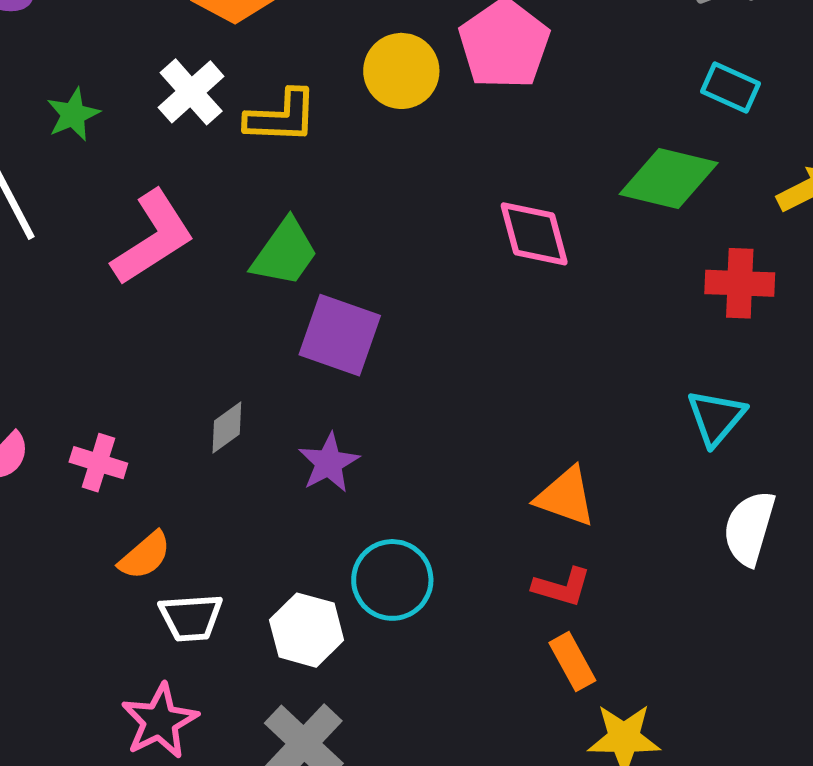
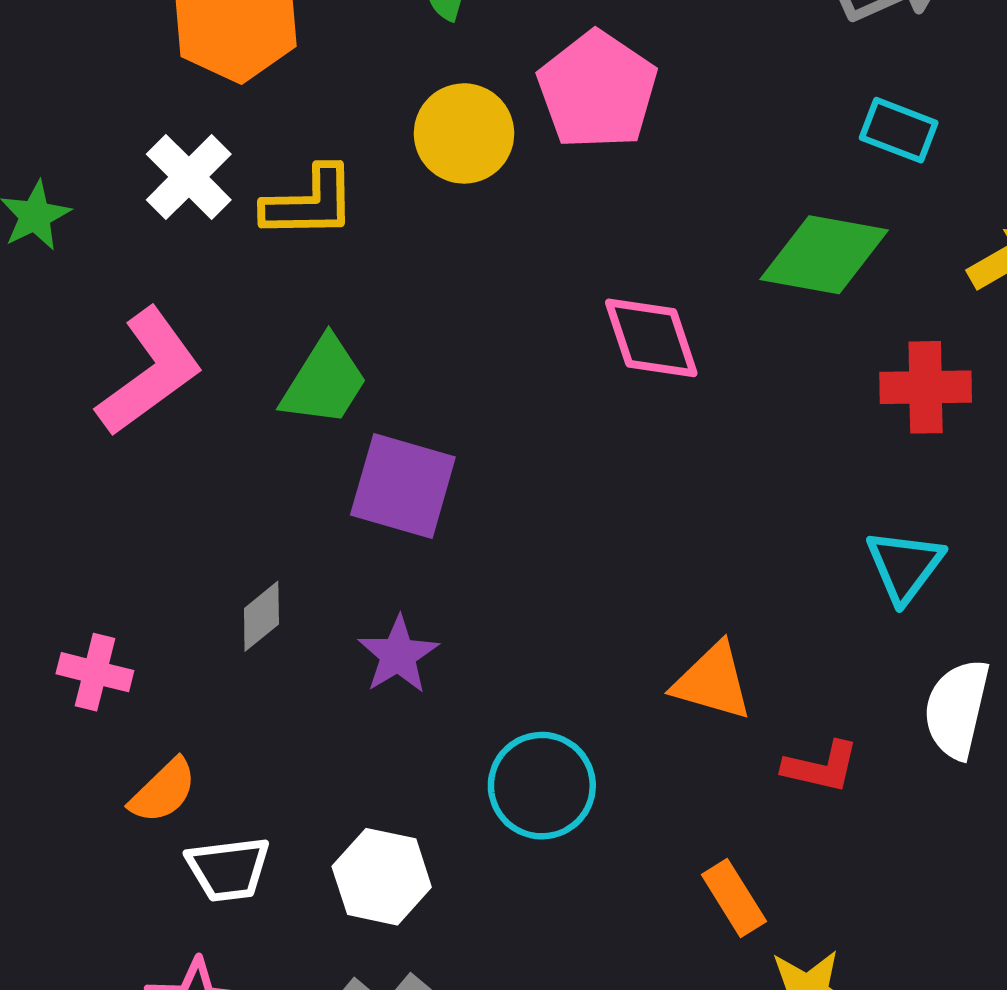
cyan circle: (392, 580) -> (542, 786), moved
red L-shape: (562, 587) -> (821, 767), moved

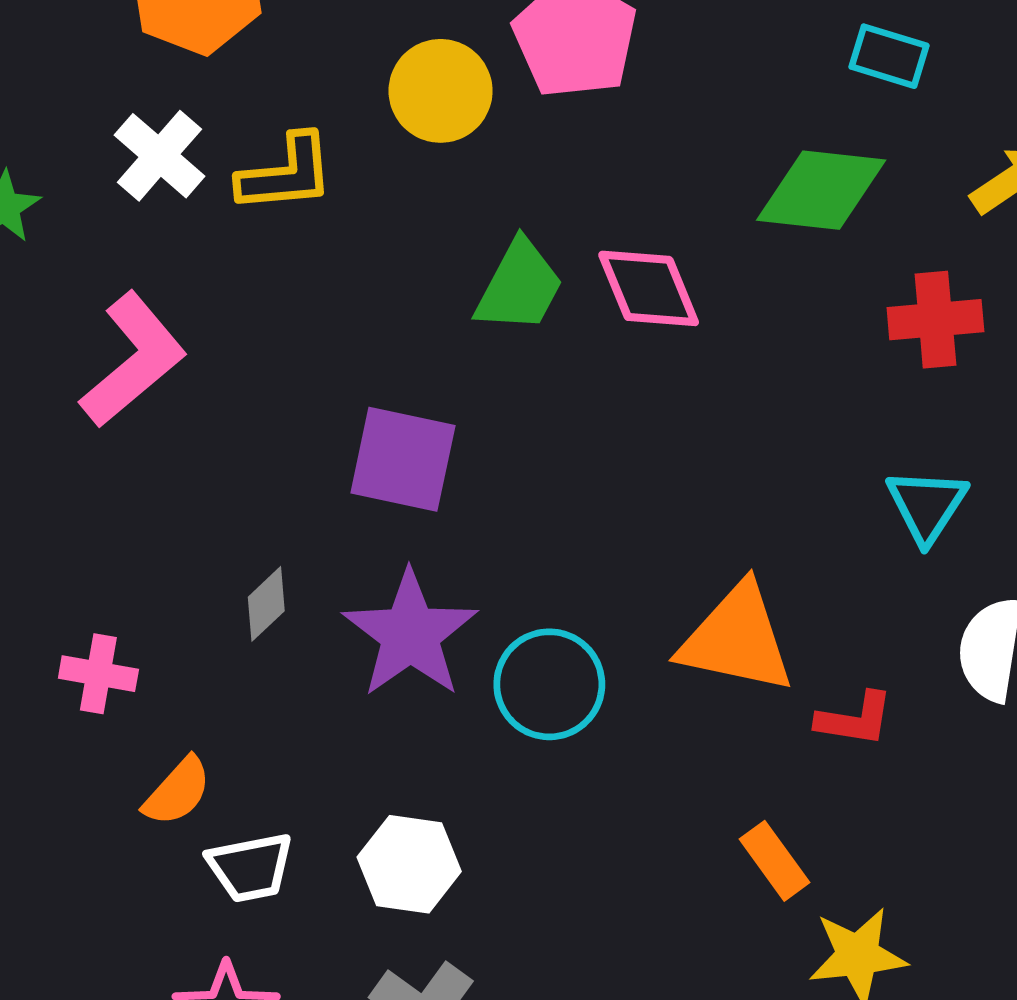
green trapezoid: (324, 382) -> (519, 286), moved
purple star: (398, 655) -> (410, 634), size x1.6
orange triangle: (713, 681) -> (737, 639), size x1.4
cyan circle: (542, 786) -> (549, 684), moved

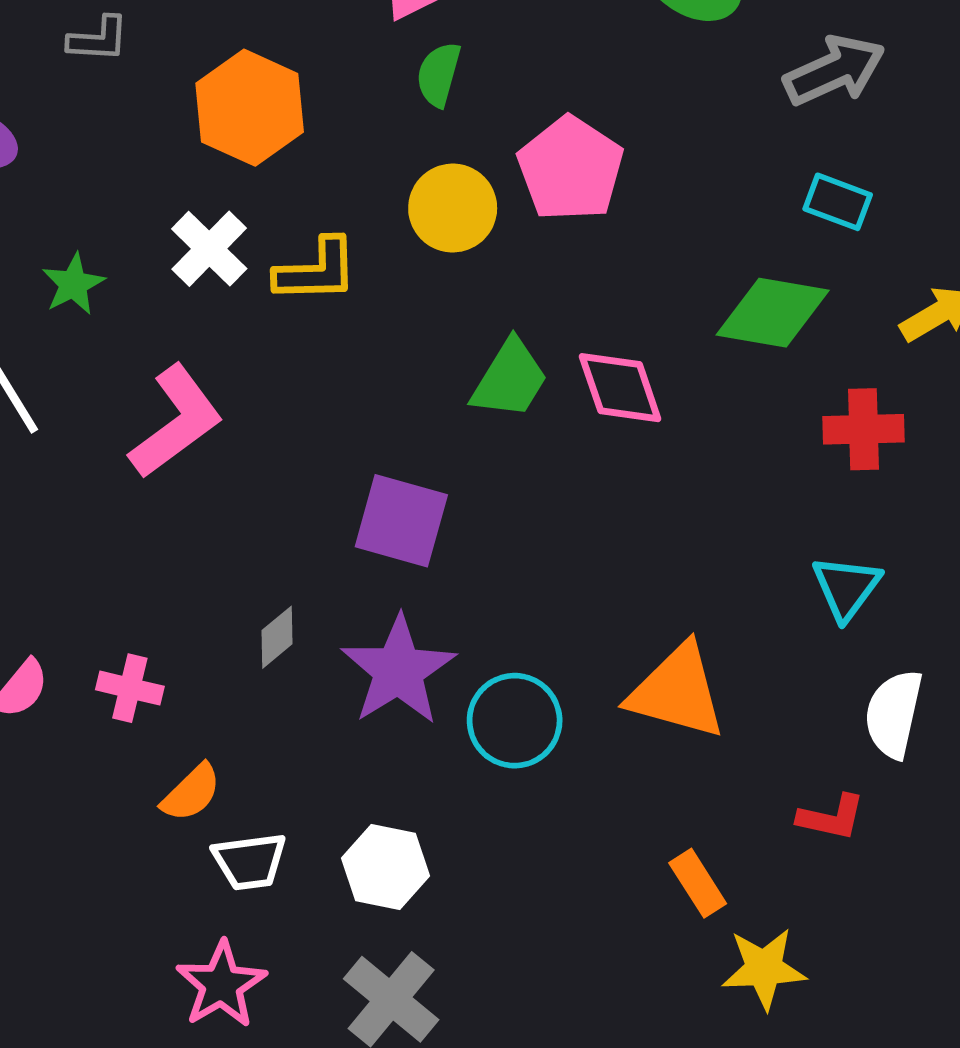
red L-shape: (855, 719) -> (831, 817), moved

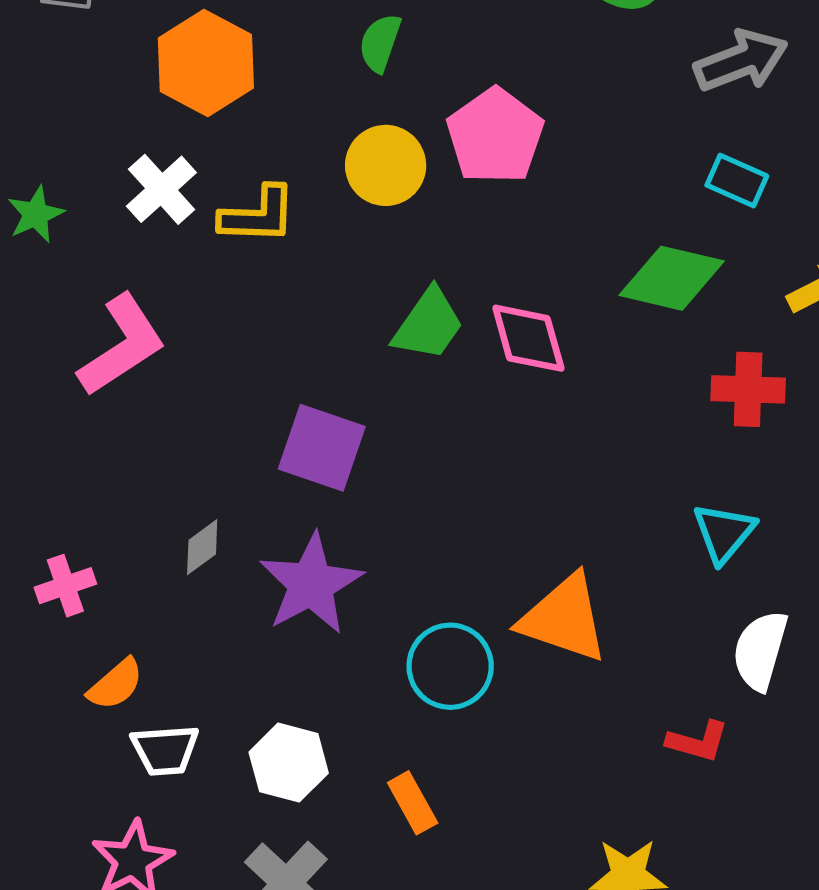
pink cross: (130, 688) -> (65, 586), turned -36
cyan circle: (515, 721) -> (450, 666), moved
orange rectangle: (698, 883) -> (413, 803), moved

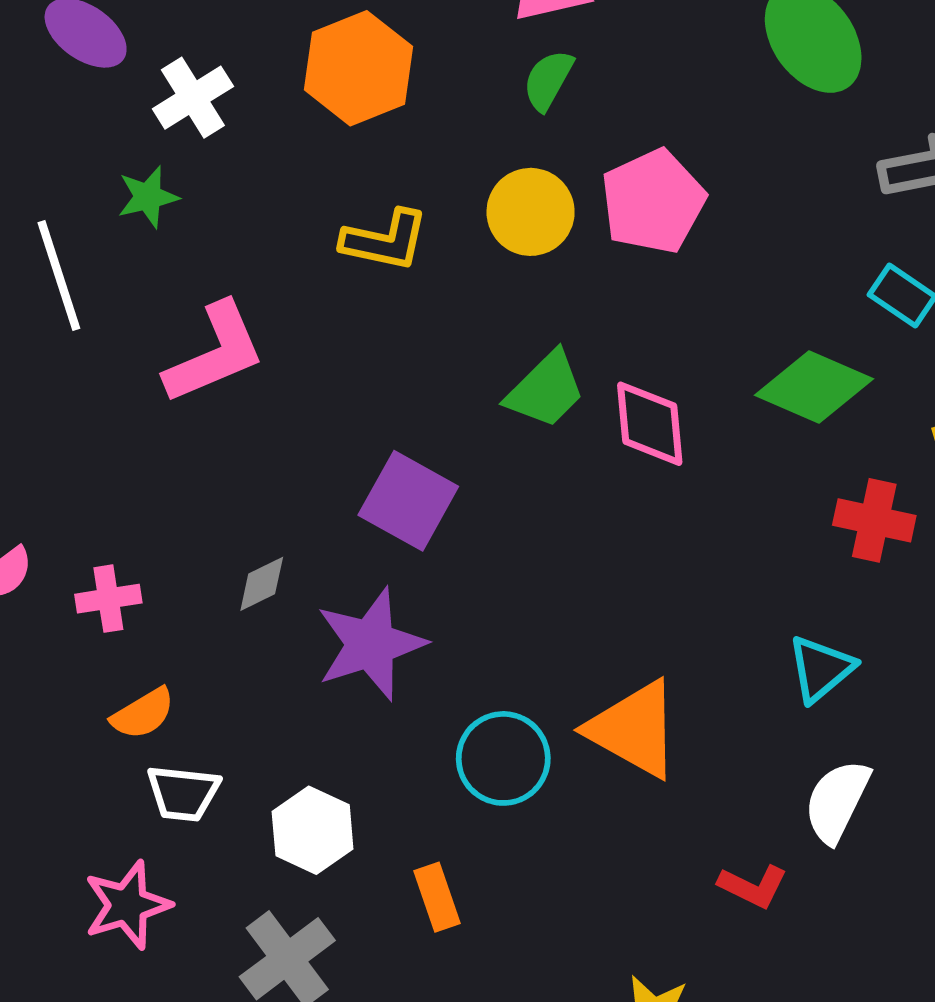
white cross: (161, 189) -> (193, 98), moved

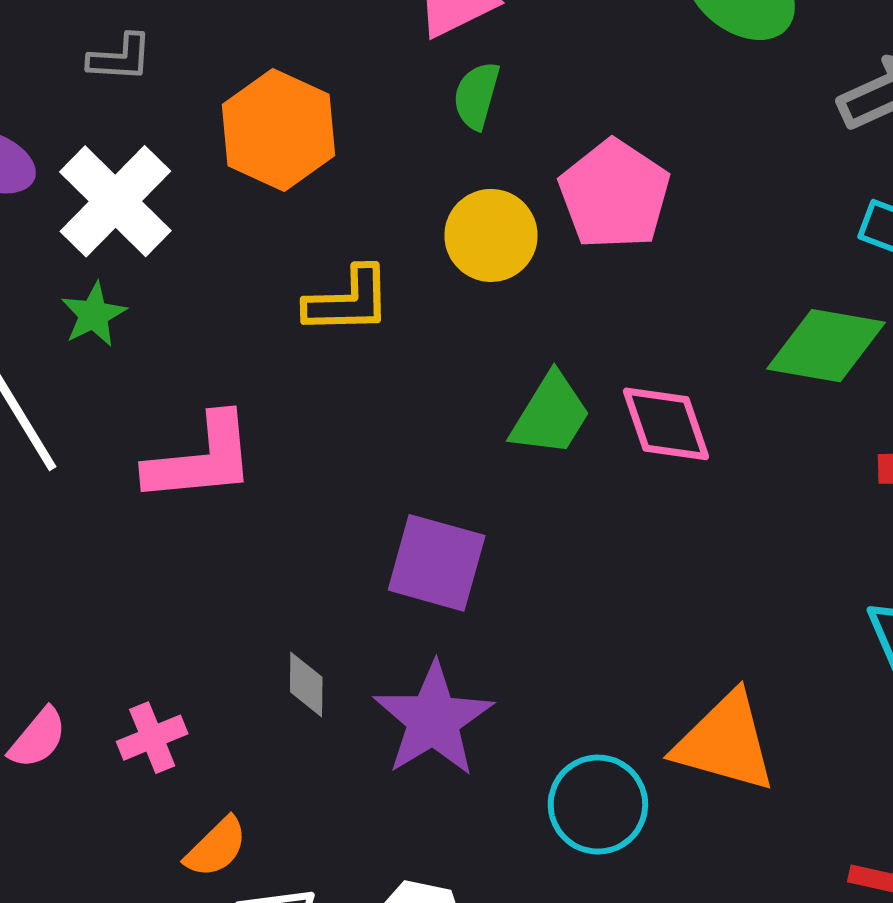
white cross: (193, 98) -> (115, 201), size x1.4
pink L-shape: (215, 353) -> (201, 459), turned 31
gray diamond: (262, 584) -> (306, 685), turned -50

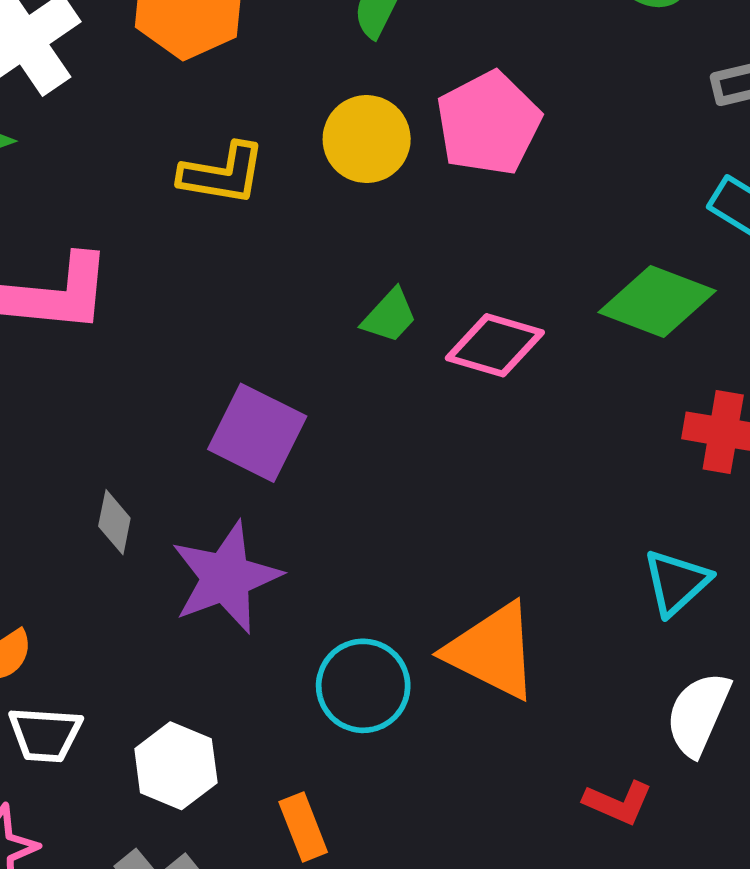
green trapezoid: (550, 415) -> (389, 316), size x0.7
pink diamond: (666, 424) -> (495, 345), turned -66

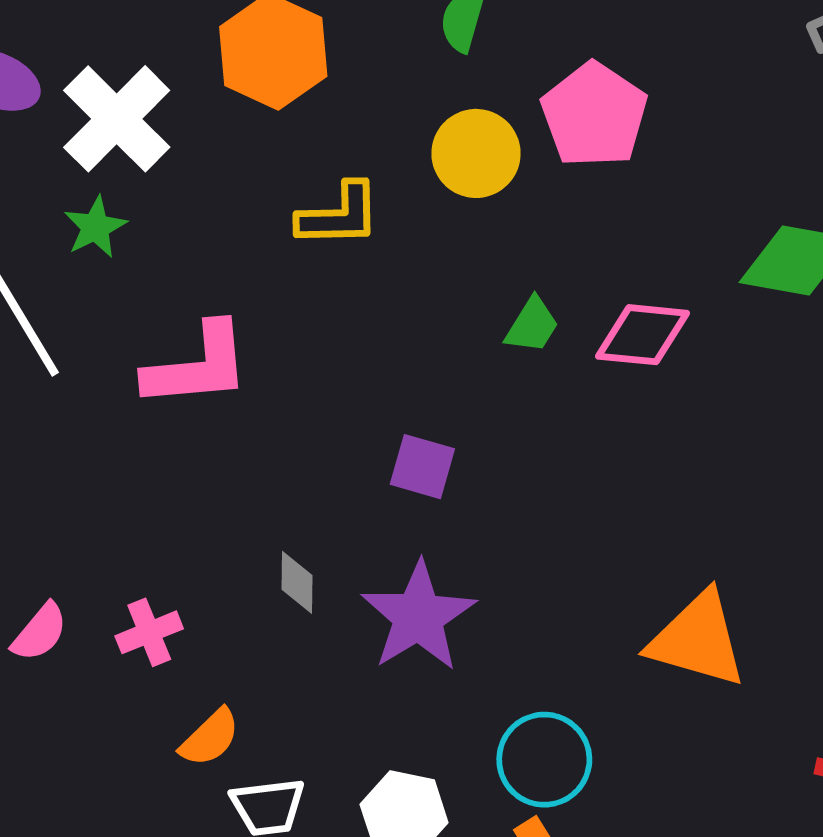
purple square: (257, 433) -> (422, 467), size x0.7
cyan circle: (363, 686) -> (544, 760), moved

